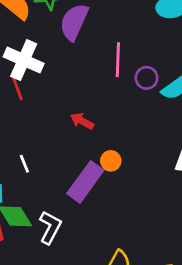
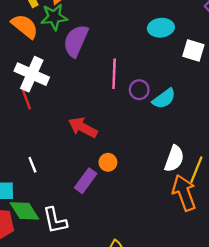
red arrow: (82, 121) -> (83, 127), size x1.4
purple rectangle: (85, 182) -> (86, 181), size x0.7
white L-shape: (50, 227) -> (55, 220), turned 140

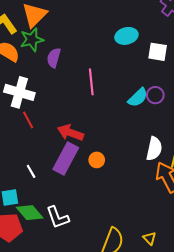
purple semicircle: (76, 41) -> (54, 58), size x0.7
purple circle: (139, 90) -> (155, 95), moved
red line: (26, 99) -> (28, 120), moved
purple rectangle: (86, 181) -> (66, 158), moved, size x1.4

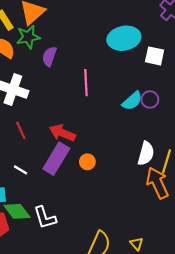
cyan ellipse: (126, 36) -> (124, 38), size x1.4
red line: (28, 120) -> (21, 130), moved
white line: (31, 171) -> (20, 170), turned -32

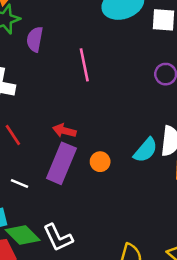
cyan semicircle: (132, 101) -> (146, 150), moved
red arrow: (62, 133) -> (64, 131), size x0.7

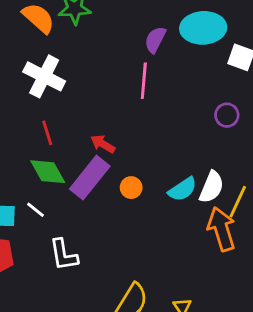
purple semicircle: (35, 39) -> (155, 40), moved
white line: (20, 184) -> (35, 210), moved
green diamond: (23, 235) -> (48, 172), moved

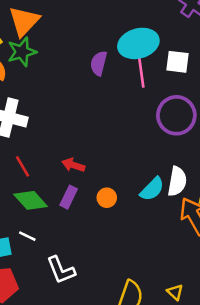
pink line: (144, 81) -> (141, 71), moved
purple circle: (227, 115) -> (176, 115), size x1.8
purple rectangle: (90, 178) -> (69, 197), size x0.6

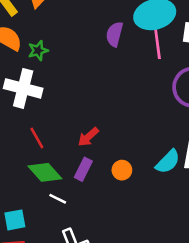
green star: (22, 52) -> (38, 50), moved, size x0.7
red arrow: (73, 165) -> (88, 137), turned -60
white line: (27, 236) -> (58, 199), moved

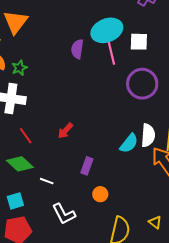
purple rectangle: (83, 169) -> (87, 166), moved
orange circle: (122, 170) -> (100, 194), moved
green diamond: (45, 172) -> (20, 164), moved

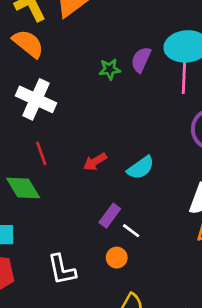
green star: (19, 68) -> (110, 69), moved
cyan semicircle: (129, 143) -> (141, 168), moved
white line: (47, 181) -> (131, 231), moved

